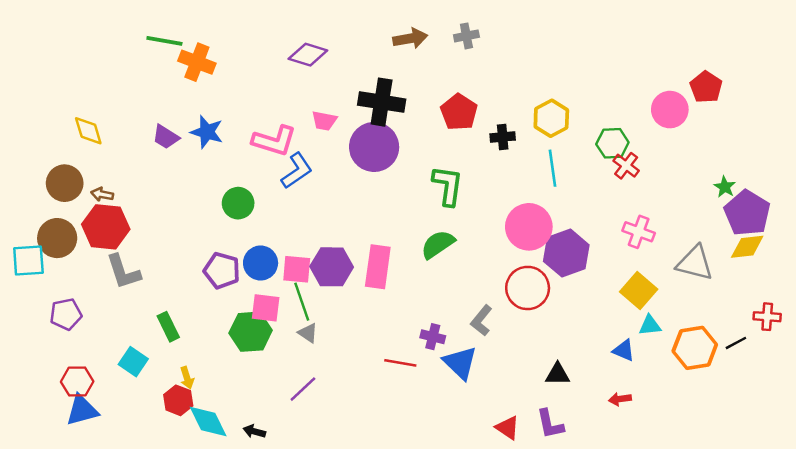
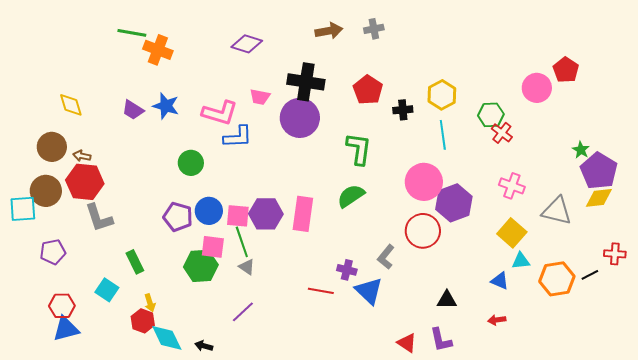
blue L-shape: (297, 171) -> (238, 137), turned 32

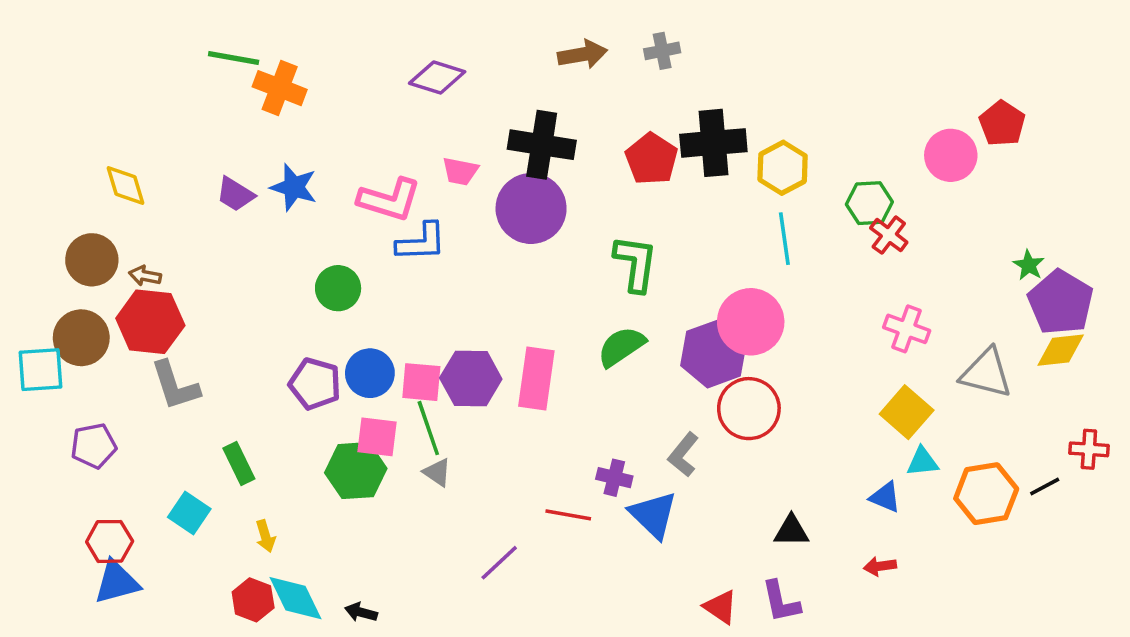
black cross: (403, 110) -> (713, 143), moved, size x1.8
purple hexagon: (454, 203) -> (713, 354), moved
purple line: (243, 312) -> (499, 563), moved
red hexagon: (143, 321) -> (253, 600), moved

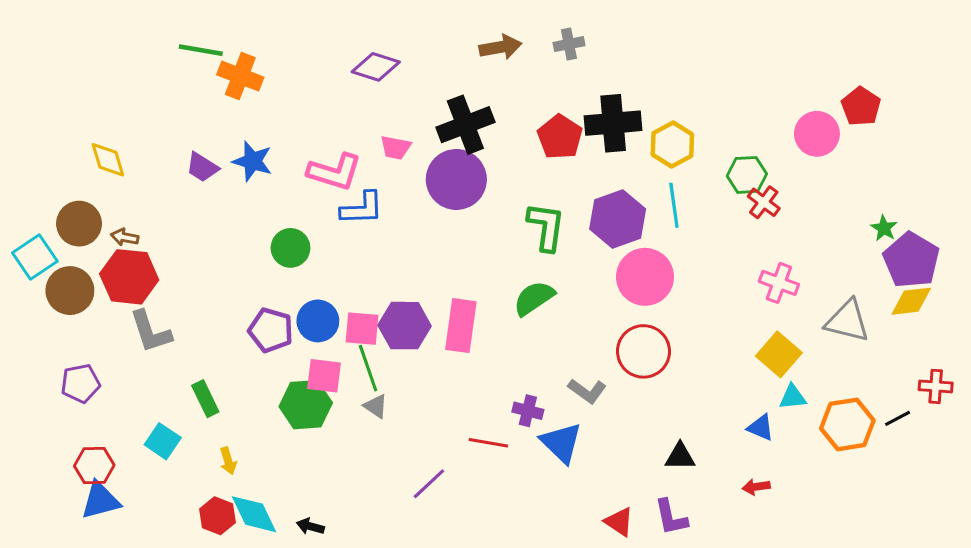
black cross: (542, 145) -> (465, 125), turned -30
purple hexagon: (713, 354) -> (618, 219), moved
cyan square: (41, 370) -> (35, 257), moved, turned -30
gray L-shape: (683, 455) -> (587, 391), turned -93

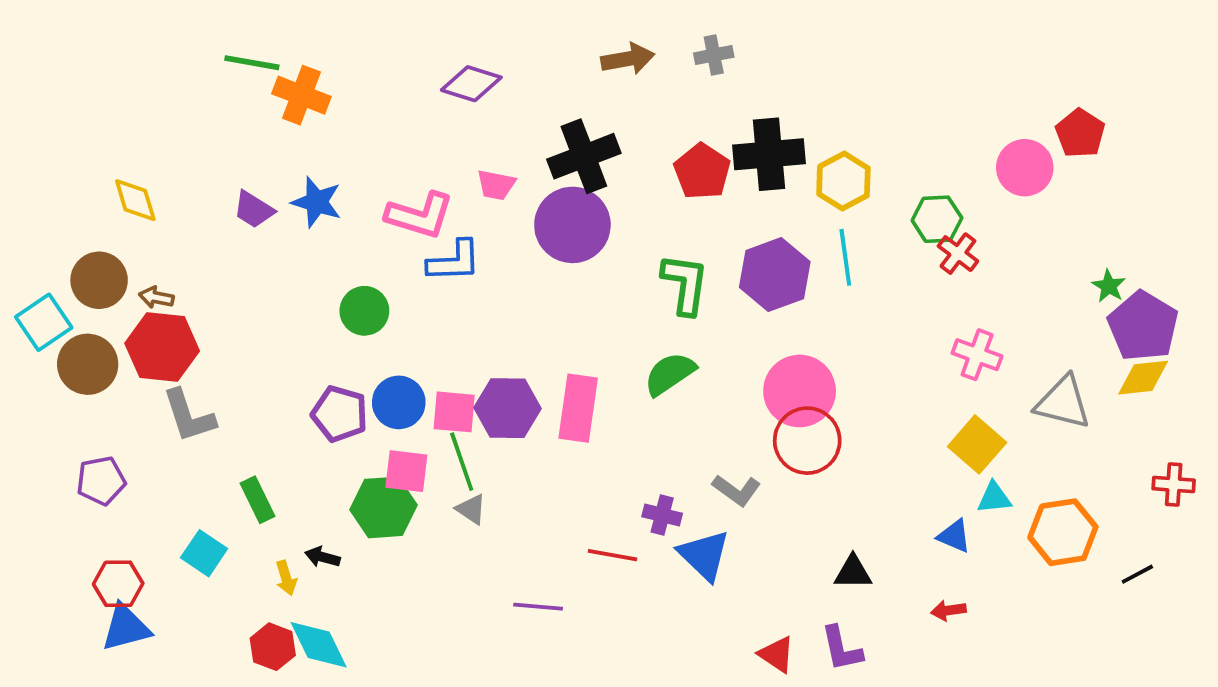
pink circle: (645, 277) -> (800, 391), moved
black line: (898, 418) -> (1137, 574), moved
purple line: (429, 484) -> (538, 607), turned 48
black arrow: (310, 526) -> (322, 557), moved

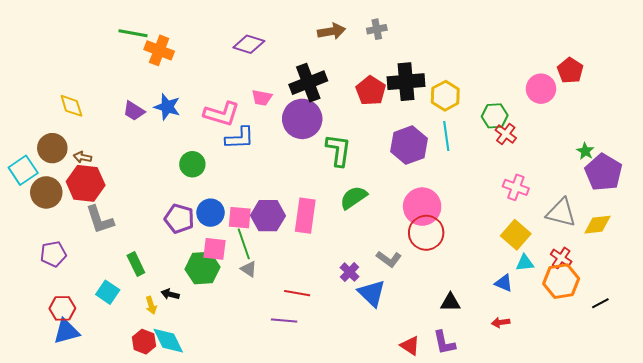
green L-shape: (685, 284) -> (338, 150), moved
yellow diamond: (1143, 378) -> (597, 225), moved
red cross: (1174, 484) -> (561, 258), moved, turned 30
purple cross: (662, 515) -> (350, 272), turned 30
red line: (613, 555) -> (297, 293), moved

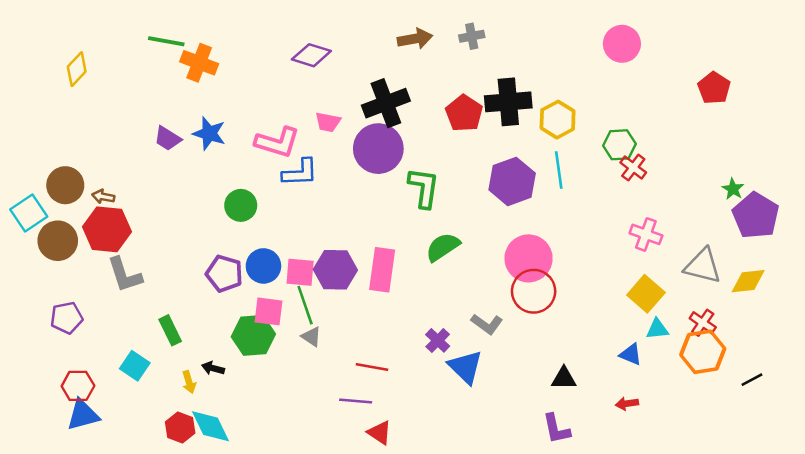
pink circle: (541, 89) -> (622, 44), moved
yellow diamond: (71, 106) -> (77, 69), moved, turned 60
red triangle: (410, 346) -> (380, 433), moved

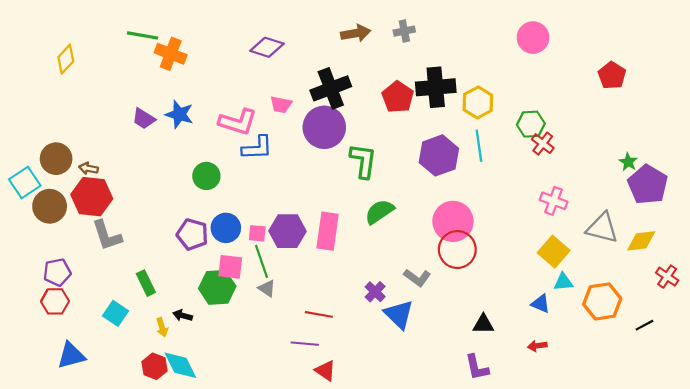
pink square: (300, 272) -> (257, 233), size x0.7
red cross: (703, 323) -> (667, 277), moved
red hexagon: (78, 386) -> (55, 301), moved

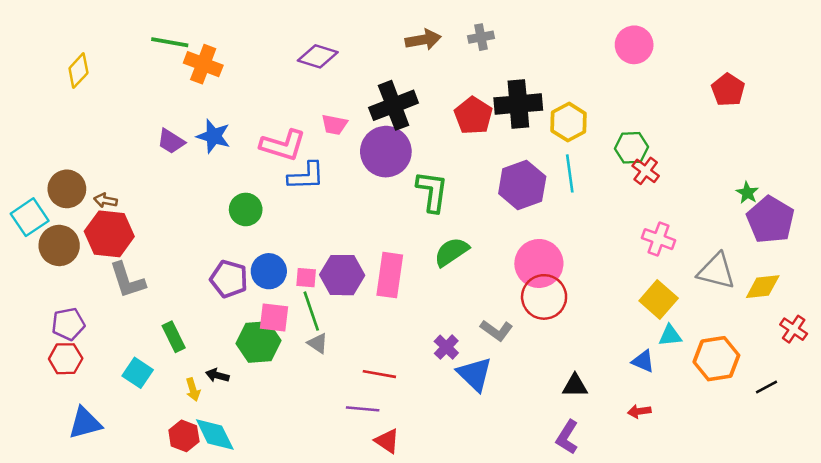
purple L-shape: (477, 367) -> (567, 437), turned 44

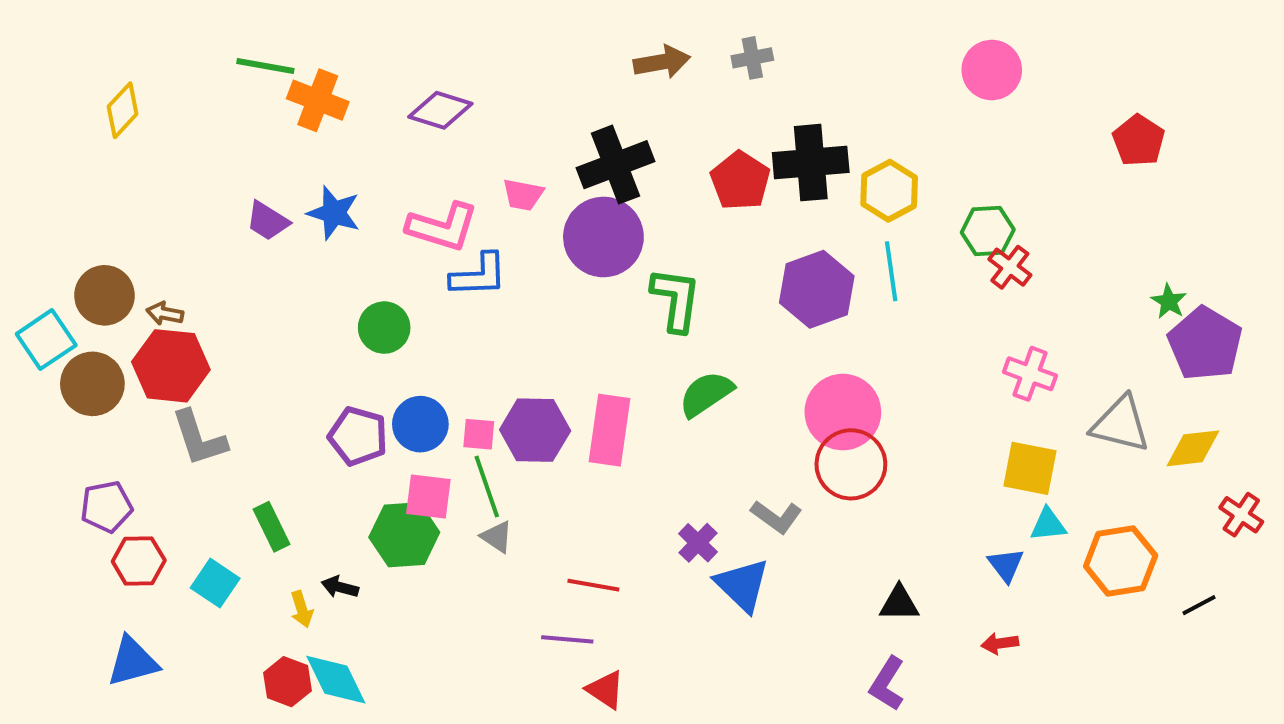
purple diamond: (318, 56) -> (440, 110), moved
yellow square: (659, 300) -> (1030, 468), turned -30
red hexagon: (66, 359) -> (139, 561), moved
blue triangle: (643, 361) -> (1006, 565), turned 30

